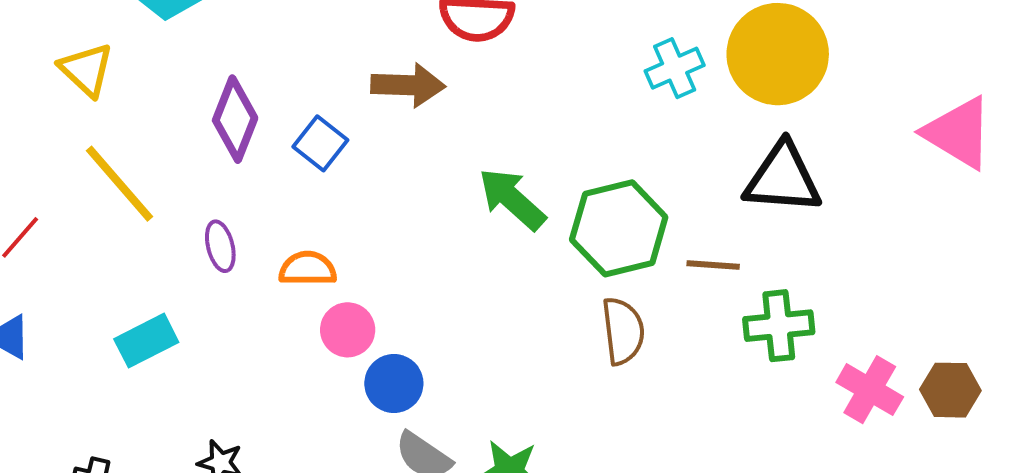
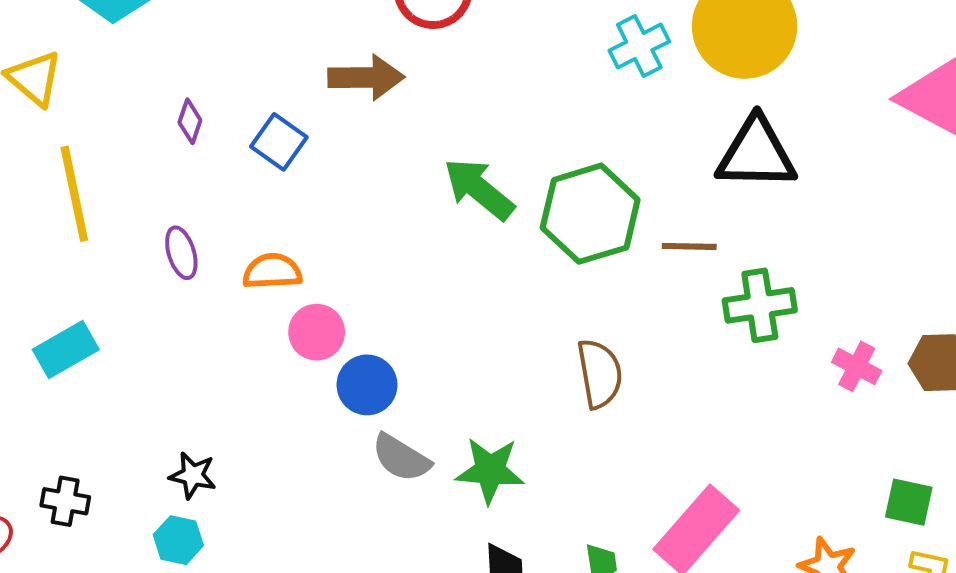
purple diamond: (235, 119) -> (190, 121), size x0.5
yellow line: (119, 184) -> (74, 194), turned 32
brown semicircle: (623, 331) -> (600, 374), moved
cyan rectangle: (146, 341) -> (66, 349), moved
pink cross: (870, 390) -> (857, 366), size x0.7

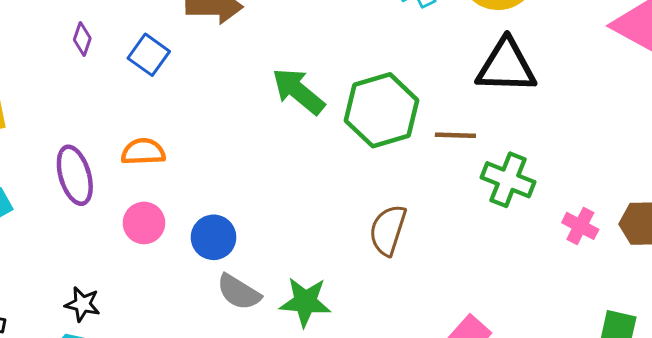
purple ellipse: (181, 253) -> (75, 175), moved, size x1.5
green cross: (760, 305) -> (508, 180), turned 30
pink circle: (317, 332) -> (144, 223), moved
brown semicircle: (600, 374) -> (388, 230), turned -153

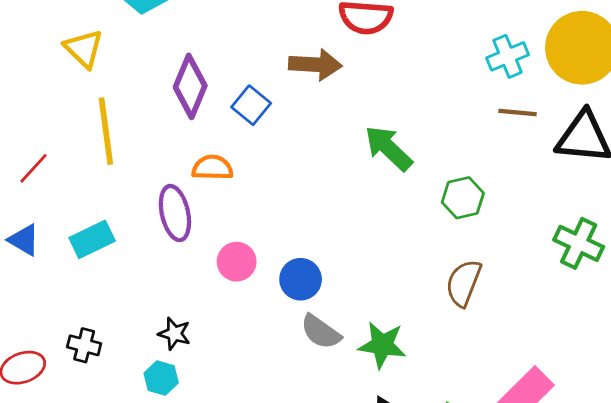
purple diamond: (82, 39) -> (190, 86), size x2.0
green hexagon: (382, 110) -> (463, 198), moved, size x0.6
brown line: (455, 135) -> (517, 112), moved
orange semicircle: (143, 152) -> (212, 168), moved

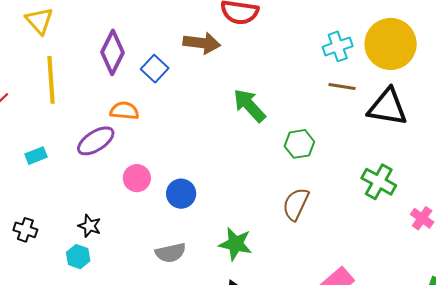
purple ellipse: (175, 213) -> (96, 141), turned 66
cyan rectangle: (92, 239) -> (36, 156), size x0.7
gray semicircle: (321, 332) -> (171, 253), moved, turned -52

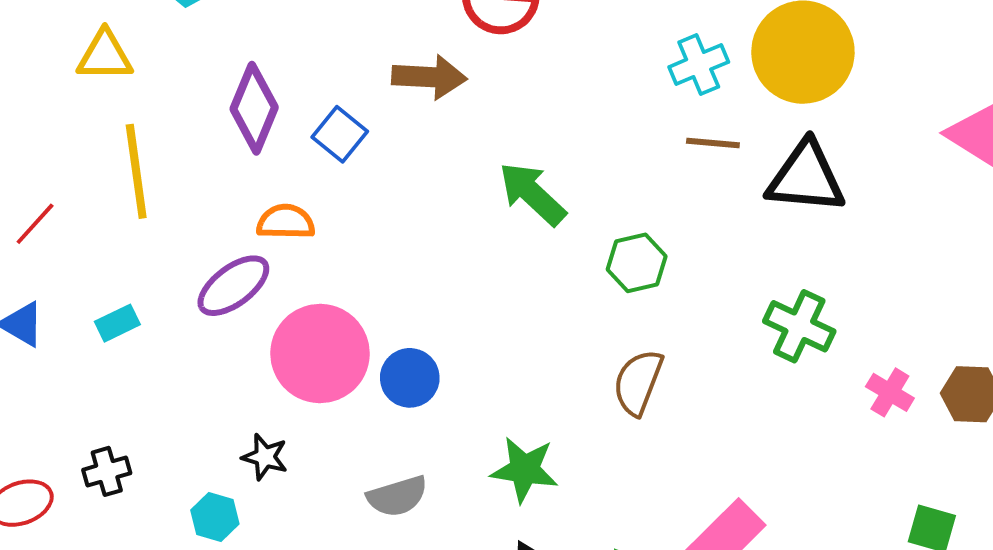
yellow triangle: (39, 21) -> (105, 56), turned -44
pink circle: (137, 178) -> (320, 354), size x1.8
black star: (90, 226) -> (265, 457), moved
black cross: (25, 230) -> (107, 471), turned -30

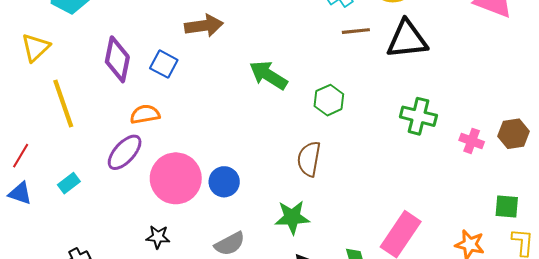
yellow triangle: (105, 56) -> (36, 47), turned -32
red line: (35, 224) -> (21, 156), moved
brown semicircle: (638, 382) -> (309, 159), moved

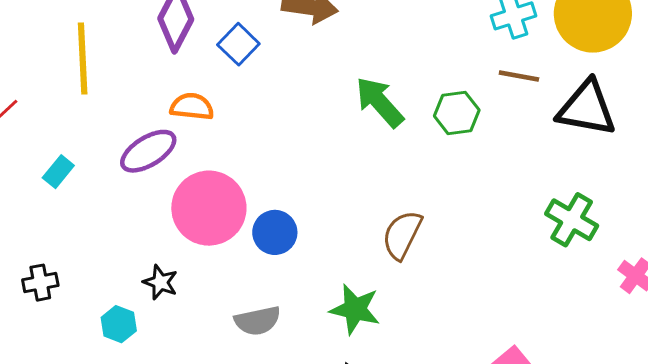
green hexagon: (329, 100) -> (457, 113), moved
cyan rectangle: (69, 183) -> (58, 172), turned -30

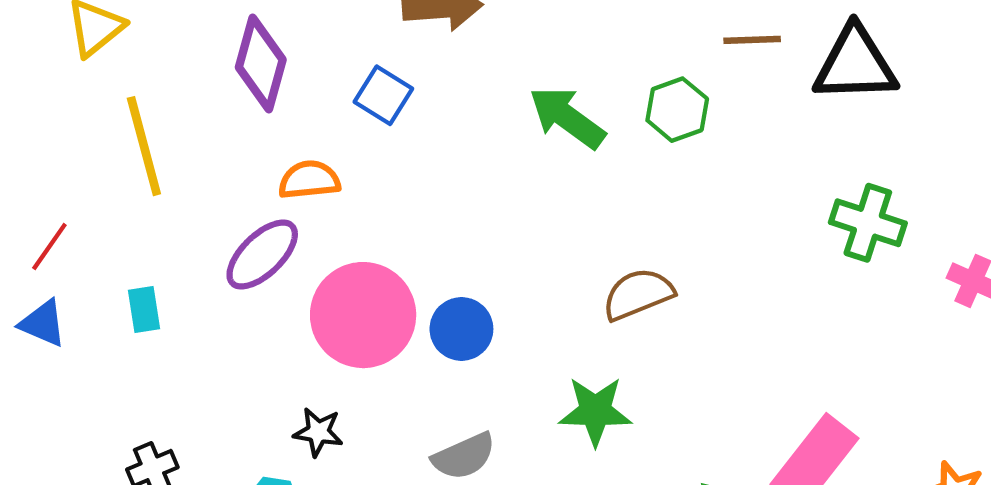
blue square: (238, 44) -> (383, 95), moved
cyan rectangle: (58, 172) -> (144, 310), turned -36
brown semicircle: (402, 235) -> (638, 294), turned 54

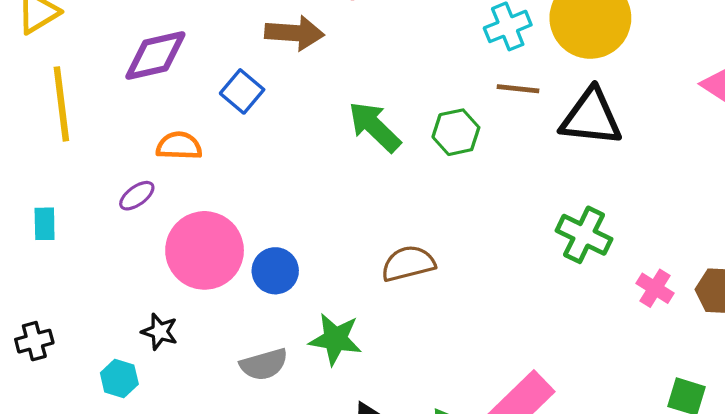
purple diamond: (261, 63) -> (155, 56), turned 54
purple ellipse: (262, 254) -> (137, 196), size x0.6
green star: (595, 411) -> (335, 339), moved

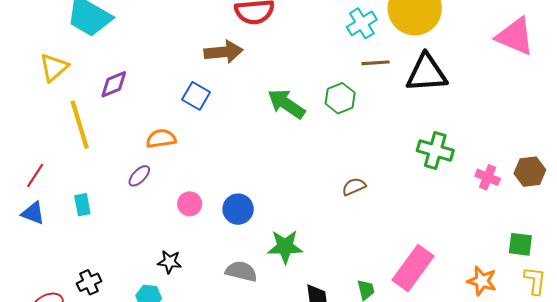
purple diamond: (155, 56) -> (114, 84), moved, size x0.7
pink circle: (205, 250) -> (190, 204), size x0.5
brown semicircle: (408, 264) -> (354, 187), moved, size x0.7
gray semicircle: (264, 364) -> (241, 271), turned -140

